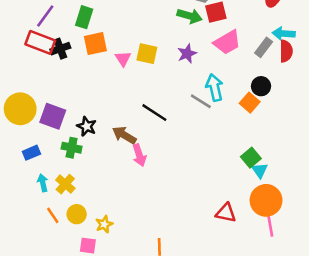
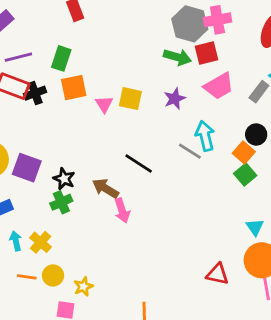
purple line: (45, 16) -> (18, 57), turned 40
green cross: (72, 148) -> (61, 202), moved, turned -36
green square: (251, 158) -> (245, 175), moved
orange line: (53, 215) -> (27, 277), turned -48

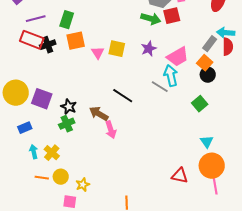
pink trapezoid: (219, 86) -> (178, 57), moved
orange square: (244, 152) -> (205, 63), moved

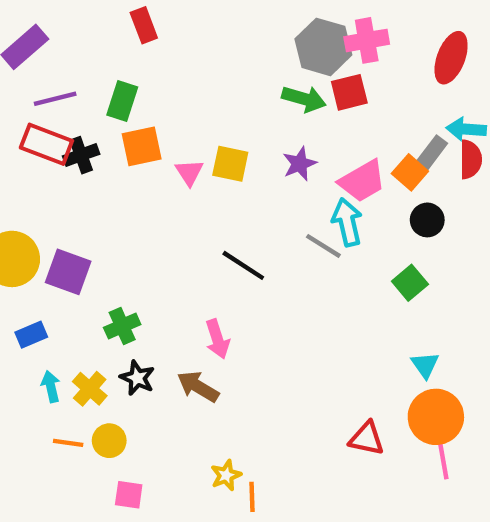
orange square: (205, 63) -> (410, 172), moved
black star: (69, 107) -> (137, 378), moved
brown arrow: (99, 114) -> (198, 387), moved
yellow star: (83, 185) -> (226, 475), moved

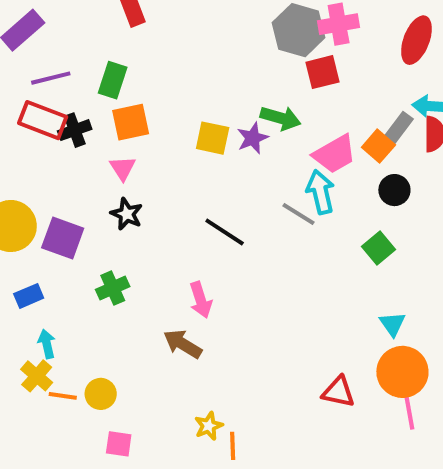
green arrow: (304, 99) -> (281, 118), moved
purple star: (300, 164) -> (253, 138), moved
pink triangle: (189, 172) -> (123, 168), moved
black star: (137, 378) -> (127, 214), moved
yellow cross: (90, 389) -> (37, 376), moved

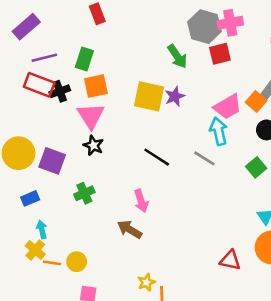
green arrow: (281, 118) -> (177, 56), moved, turned 40
yellow square: (213, 138) -> (149, 96), size x1.4
pink triangle: (123, 168) -> (91, 116), size x1.6
gray line: (299, 214) -> (204, 158), moved

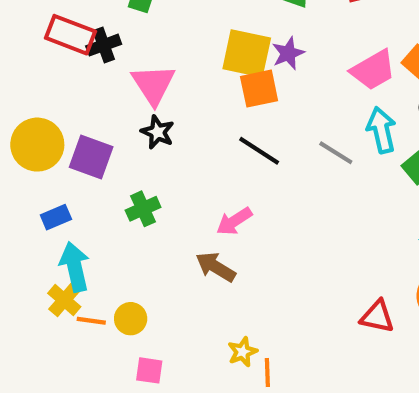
orange square: (96, 86) -> (259, 89), moved
cyan arrow: (219, 131) -> (381, 130), moved
pink arrow: (141, 201) -> (234, 221), turned 75
cyan arrow: (42, 229) -> (75, 267), size x1.6

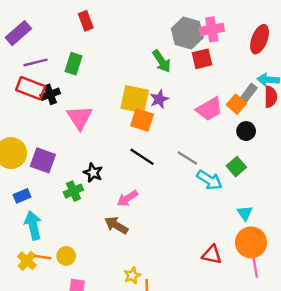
orange square: (259, 89) -> (142, 120), turned 30
cyan arrow: (381, 130) -> (209, 180), moved, turned 135
black star: (158, 132) -> (93, 173), moved
yellow cross: (64, 300) -> (27, 261), moved

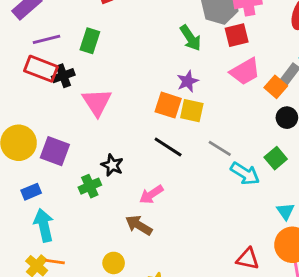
yellow square: (135, 99) -> (192, 111), moved, size x0.7
pink trapezoid: (209, 109) -> (245, 71), moved
yellow circle: (66, 256) -> (114, 263), moved

